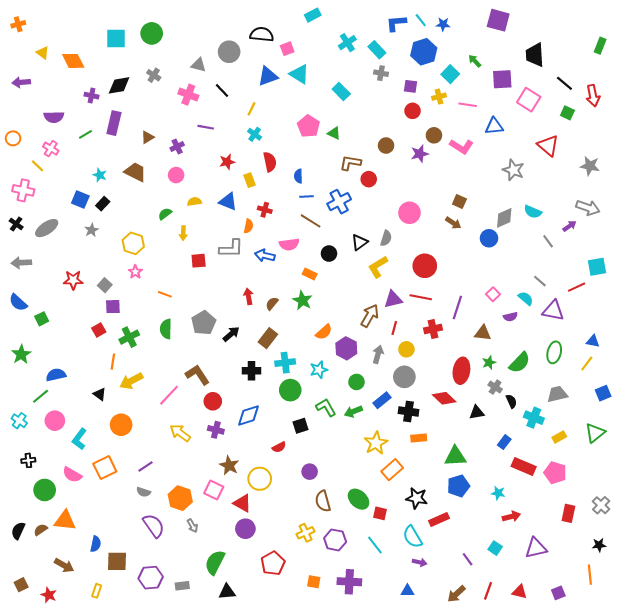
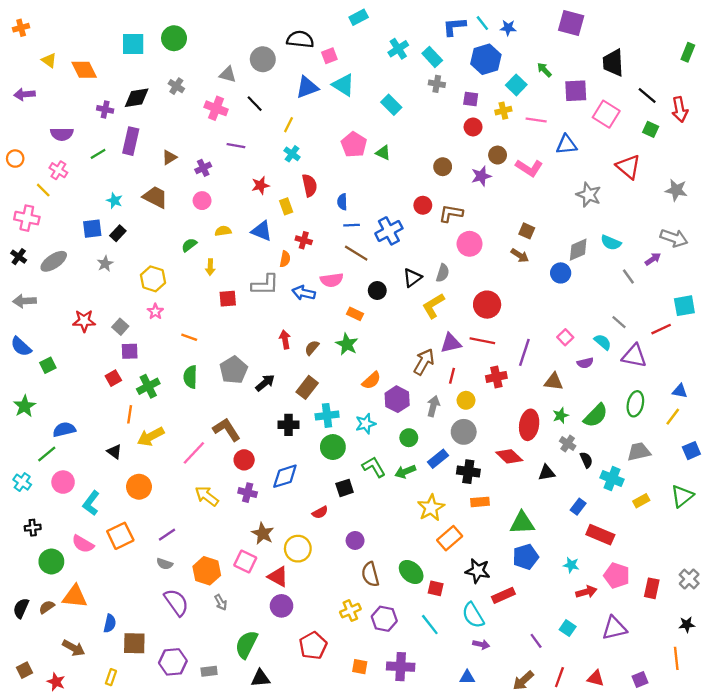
brown L-shape: (350, 163) -> (451, 213), moved
blue square: (80, 200) -> (92, 229), turned -30
pink pentagon: (555, 473) -> (617, 576), moved

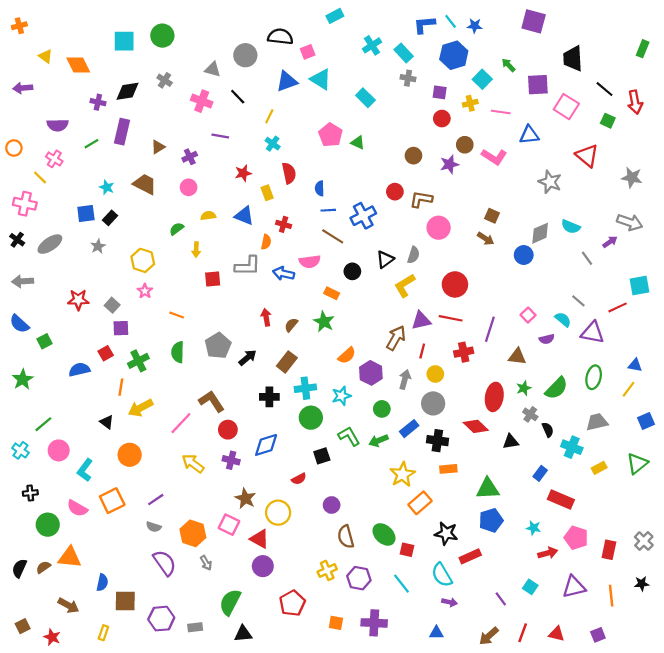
blue semicircle: (64, 430) -> (79, 370), moved
orange line: (676, 658) -> (611, 596), moved

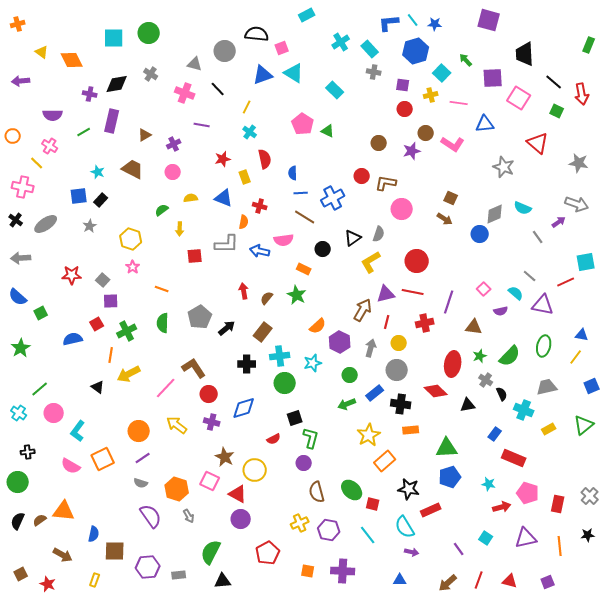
green L-shape: (349, 436) -> (311, 438), moved, turned 45
orange circle: (130, 455) -> (139, 431), moved
green circle: (48, 525) -> (18, 482), moved

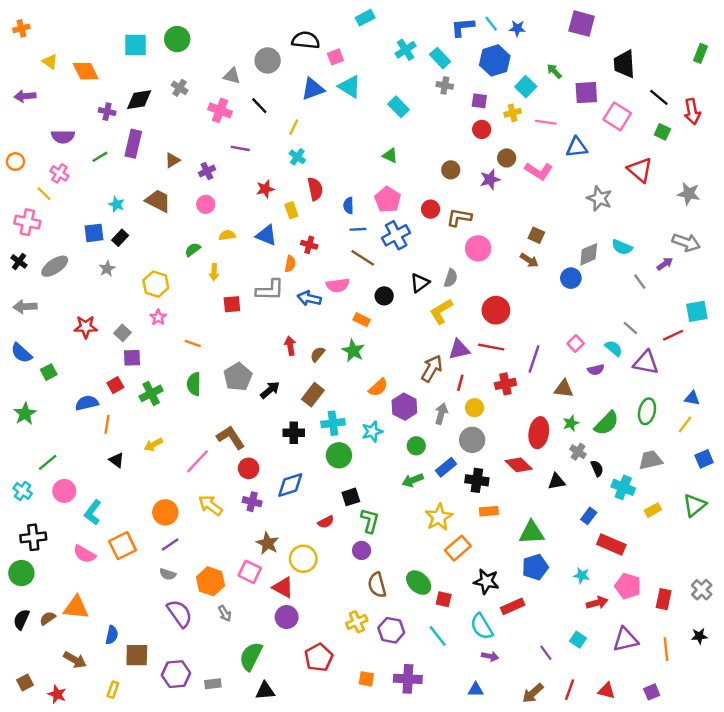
pink pentagon: (303, 124) -> (388, 200), moved
orange line: (111, 355) -> (107, 424), moved
yellow arrow: (129, 374) -> (153, 445), size x0.7
black cross: (28, 452) -> (33, 537), size x1.5

